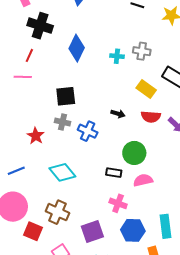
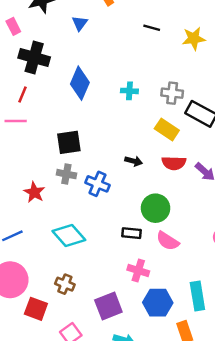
gray cross: (142, 51) -> (172, 93), moved
pink semicircle: (143, 180) -> (168, 241), turned -132
brown cross: (58, 212) -> (65, 284), size x0.7

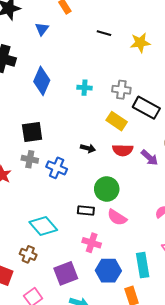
cyan diamond: (69, 235) -> (43, 226), moved

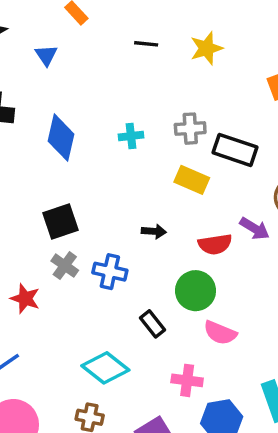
red semicircle: (123, 150) -> (215, 244), moved
gray cross: (30, 159) -> (65, 266), turned 35
black rectangle: (86, 211) -> (153, 324), moved, turned 56

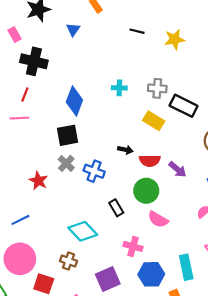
blue diamond: (61, 138) -> (74, 101), moved
purple arrow: (255, 228) -> (177, 169), moved
red semicircle: (215, 244) -> (150, 161), moved

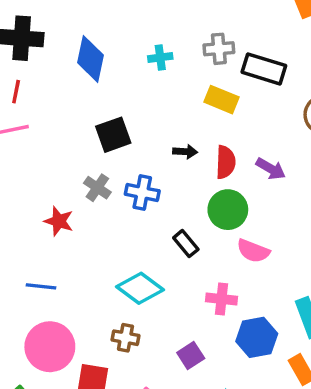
blue diamond: (74, 101) -> (91, 59), moved
black square: (67, 135) -> (113, 135), moved
red semicircle: (150, 161) -> (226, 162), turned -78
blue line: (20, 220) -> (41, 286), turned 42
purple square: (108, 279) -> (191, 355), size x0.7

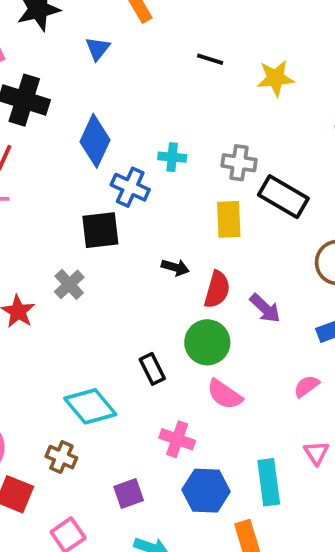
yellow rectangle: (222, 100) -> (229, 219), turned 52
blue cross: (142, 193) -> (130, 187), moved

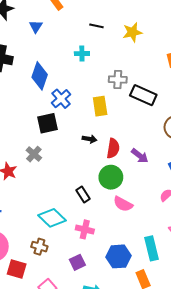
cyan cross: (172, 157) -> (82, 54), moved
blue cross: (130, 187) -> (61, 99), turned 30
yellow rectangle: (229, 219) -> (100, 106), moved
pink cross: (177, 439) -> (85, 229), moved

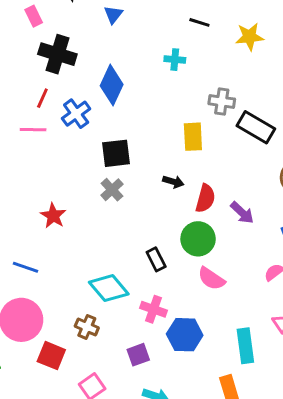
blue cross: (61, 99) -> (76, 114), moved
gray cross: (34, 154) -> (112, 190), moved
blue hexagon: (119, 256) -> (185, 335), moved

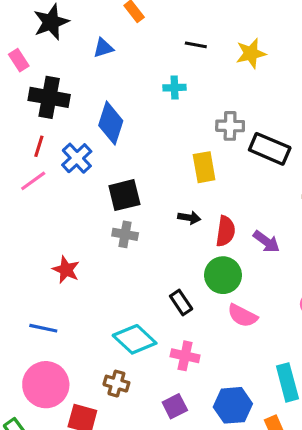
blue triangle: (113, 15) -> (103, 48), turned 42
pink line: (33, 130) -> (33, 181), turned -30
gray cross: (112, 190) -> (125, 234), turned -30
blue hexagon: (185, 335) -> (233, 405), moved

